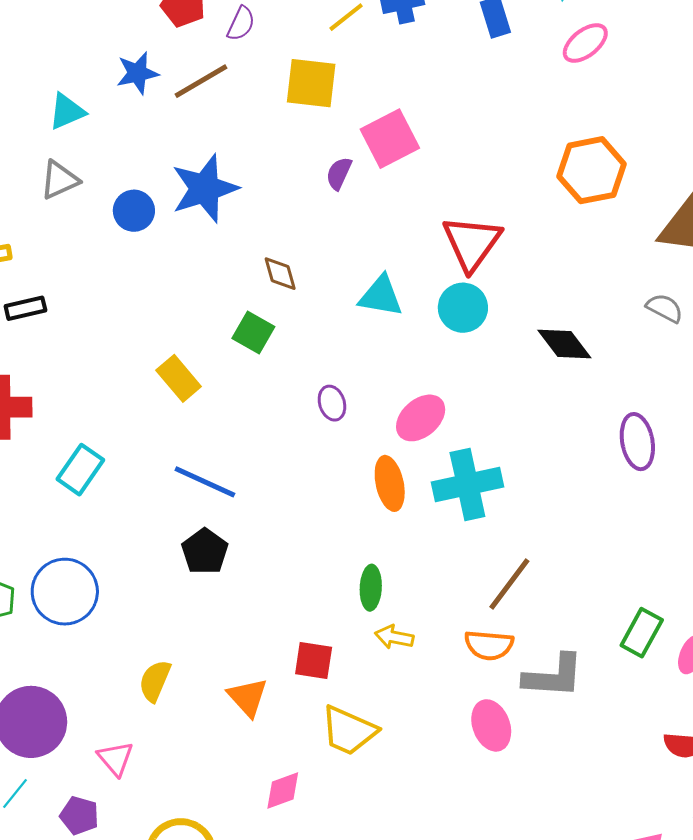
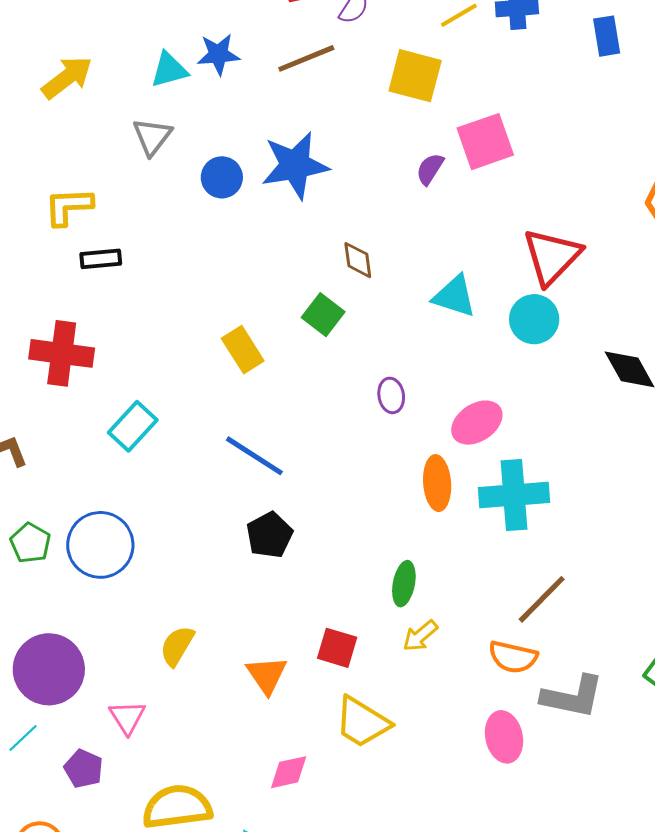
blue star: (137, 73) -> (218, 54), moved
gray triangle: (59, 180) -> (152, 137), turned -36
black pentagon: (205, 551) -> (269, 535), moved
yellow arrow: (394, 637) -> (420, 636), turned -60

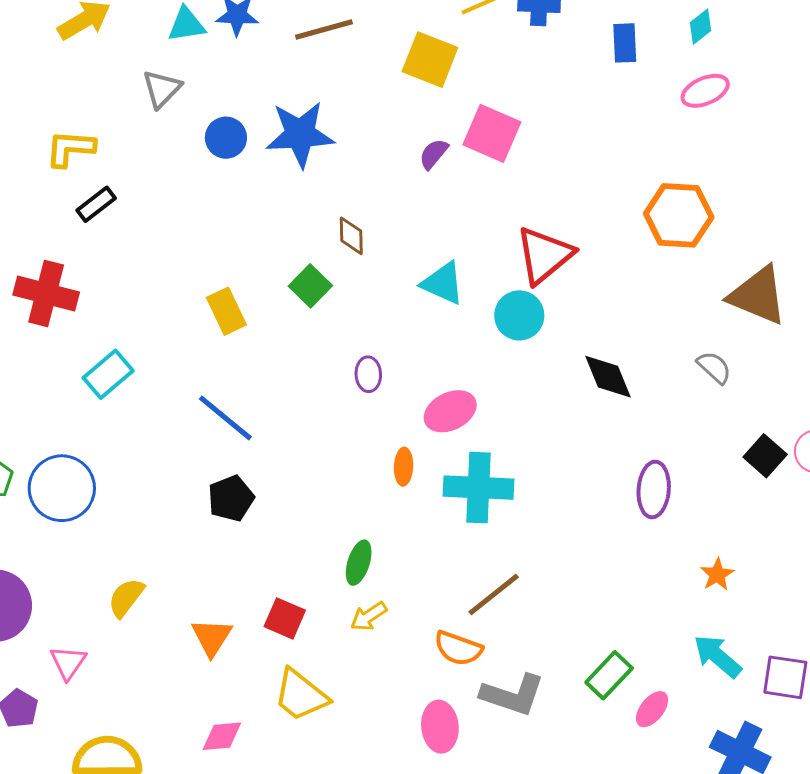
pink square: (485, 142) -> (492, 133), turned 36
black rectangle: (101, 259) -> (96, 204), turned -39
orange ellipse: (437, 483) -> (404, 467), size x0.7

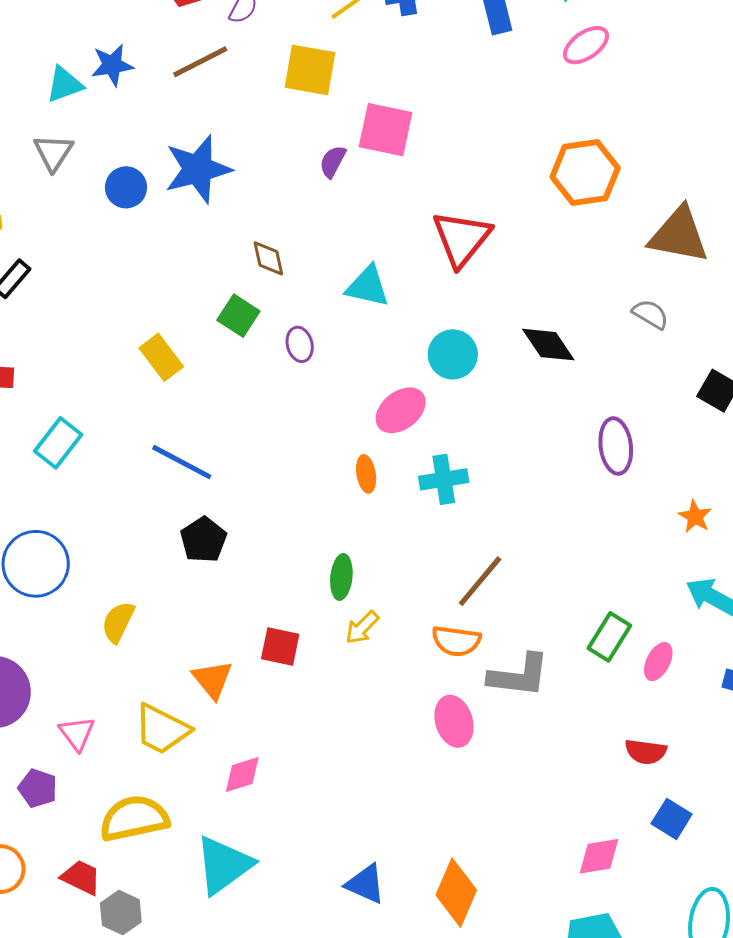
cyan circle: (519, 315) -> (453, 354), moved
purple ellipse: (368, 374) -> (300, 344), moved
cyan cross: (478, 488) -> (444, 479), size x0.7
yellow semicircle: (126, 598) -> (118, 622), moved
yellow trapezoid: (301, 695) -> (162, 729), moved

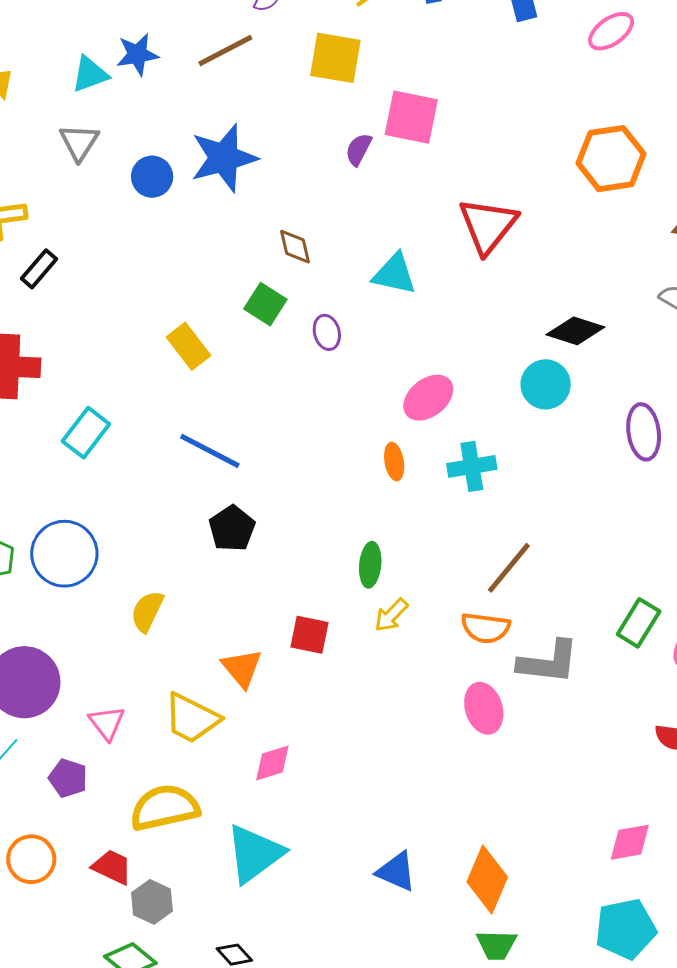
black diamond: (548, 345) -> (575, 331), turned -38
cyan circle: (453, 354) -> (546, 384), moved

